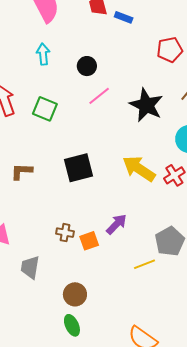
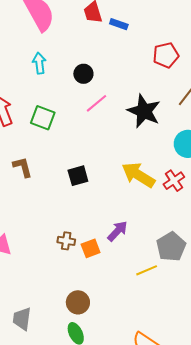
black square: (79, 168) -> (78, 176), size x0.7
brown L-shape: (22, 171) -> (23, 167), moved, turned 75
gray trapezoid: (30, 267) -> (22, 319), moved

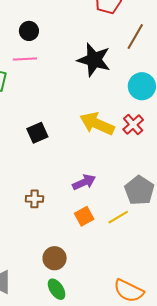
pink line: (97, 103) -> (25, 59), moved, turned 45
purple arrow: (117, 231) -> (84, 182), turned 30
orange square: (91, 248) -> (84, 216), moved

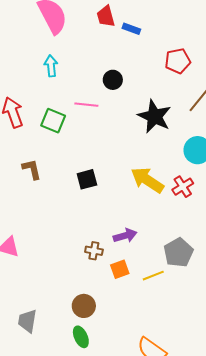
black circle: (29, 31) -> (113, 80), moved
brown cross: (35, 199) -> (94, 251), moved

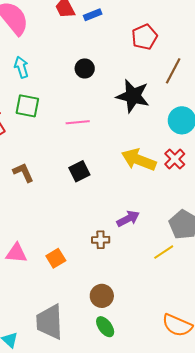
blue rectangle: (131, 29) -> (93, 15), turned -30
pink line: (86, 105) -> (78, 122), moved
green square: (53, 121) -> (27, 106), moved
orange square: (120, 269) -> (56, 258), moved
gray trapezoid: (27, 321) -> (50, 322), size x1.5

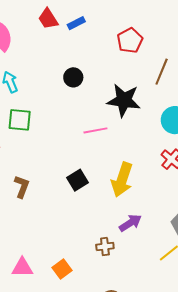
pink line: (78, 122) -> (95, 130), moved
yellow arrow: (139, 160) -> (122, 180), moved, turned -88
brown L-shape: (23, 172) -> (22, 187), turned 50

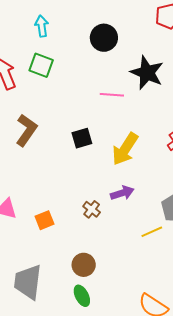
black circle: (73, 77) -> (104, 38), size x1.4
brown L-shape: (22, 187) -> (26, 130), size x1.4
brown cross: (105, 247) -> (92, 209), turned 30

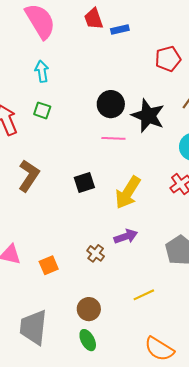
black circle: (104, 38) -> (111, 104), moved
green square: (41, 65) -> (42, 110), size x0.7
yellow line: (152, 232) -> (144, 295), moved

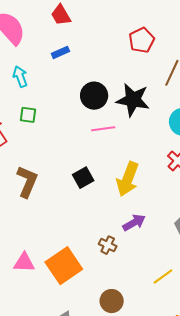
blue rectangle: (120, 30) -> (60, 52), moved
orange square: (49, 265) -> (64, 266), size x1.8

